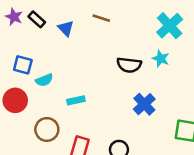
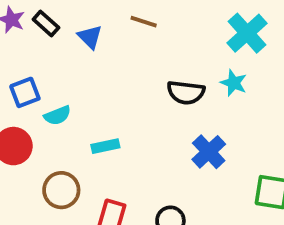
blue square: (23, 65) -> (25, 92), turned -36

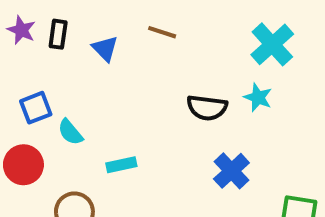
black rectangle: (46, 24) -> (58, 34), turned 56
cyan semicircle: (57, 115) -> (70, 132), turned 72

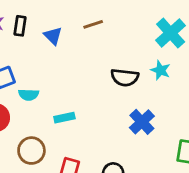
brown line: (162, 32) -> (93, 24), turned -36
cyan semicircle: (70, 132) -> (29, 95), turned -48

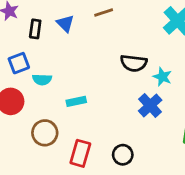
black rectangle: (20, 26) -> (35, 29), moved
cyan star: (161, 70) -> (162, 77), moved

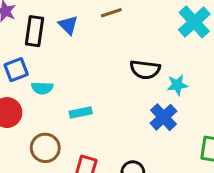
black rectangle: (35, 29) -> (35, 31), size x1.4
cyan star: (162, 77) -> (177, 85), turned -30

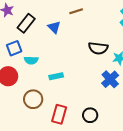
blue triangle: (68, 25) -> (54, 27), moved
black rectangle: (35, 31) -> (26, 23), turned 30

